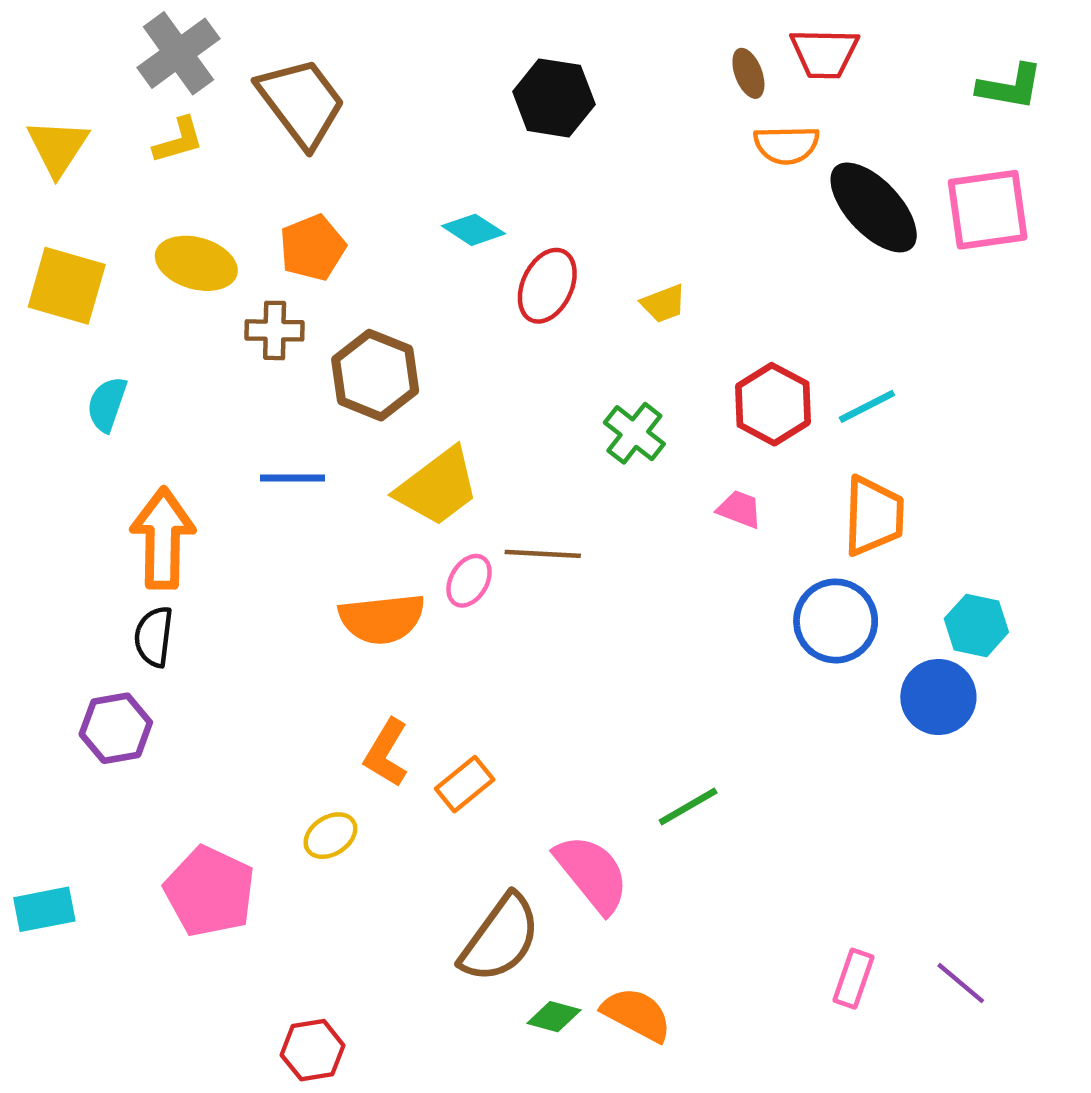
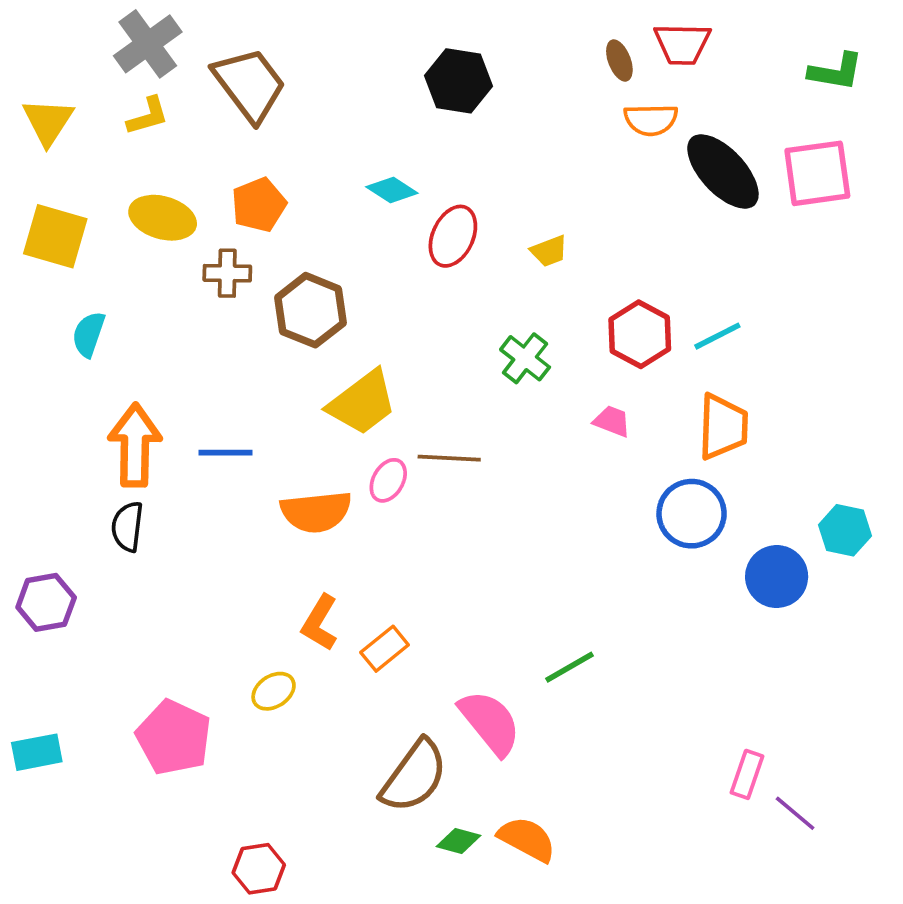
blue line: (292, 478) -> (225, 453), moved
cyan hexagon: (976, 625) -> (845, 530), moved
purple hexagon: (116, 728) -> (46, 602), moved
pink rectangle: (853, 979) -> (747, 774), moved

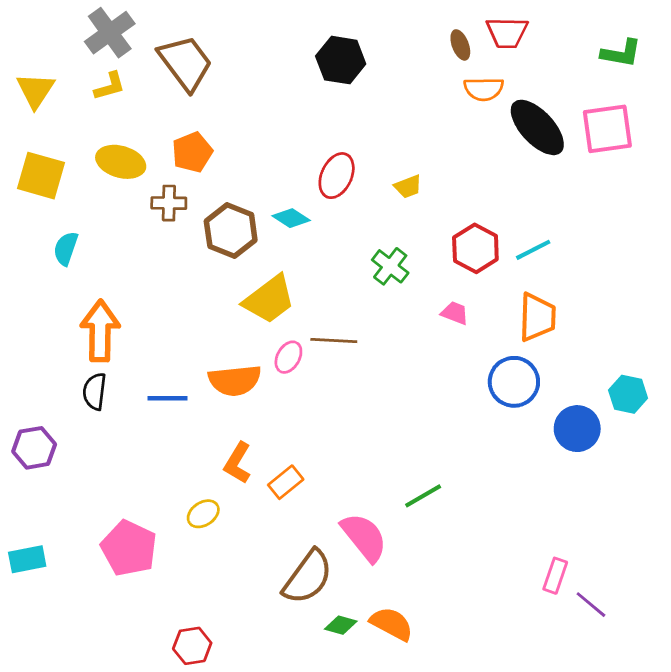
cyan diamond: (392, 190) -> (291, 218), moved
blue line: (225, 453) -> (167, 398), moved

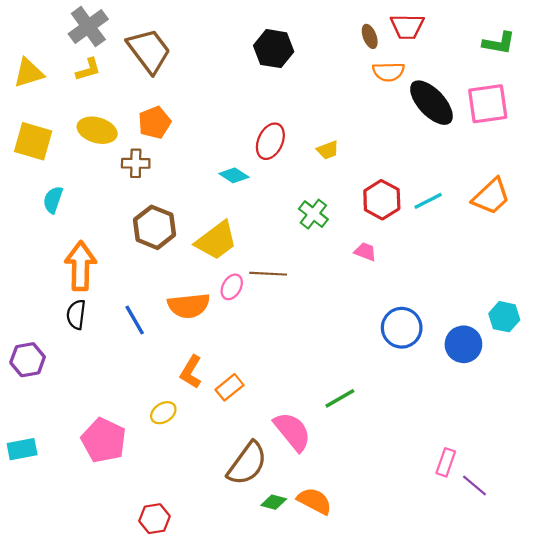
yellow triangle: (35, 90) -> (29, 73), turned 40
brown hexagon: (231, 231) -> (154, 227), moved
orange trapezoid: (537, 317) -> (491, 196), moved, turned 45
blue circle: (514, 382) -> (402, 328), moved
blue line: (167, 398) -> (135, 320), turned 60

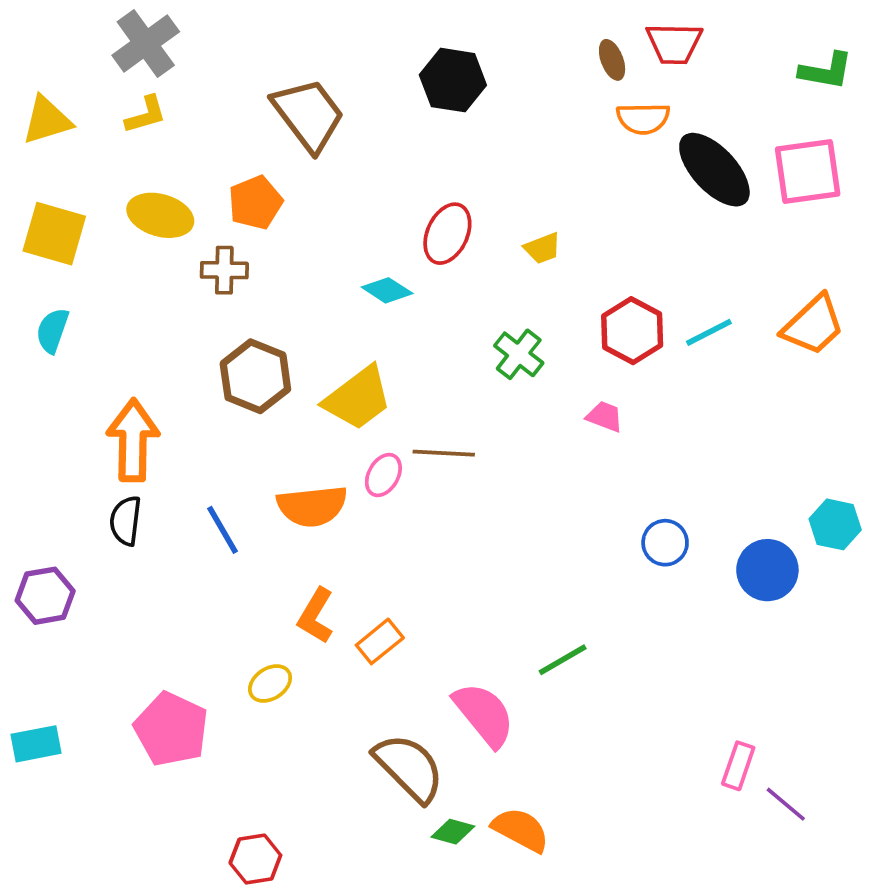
brown trapezoid: (149, 51) -> (308, 115), moved
cyan semicircle: (53, 200) -> (52, 331), moved
blue circle: (402, 328) -> (665, 543), size x0.7
brown semicircle: (247, 463) -> (409, 768), turned -81

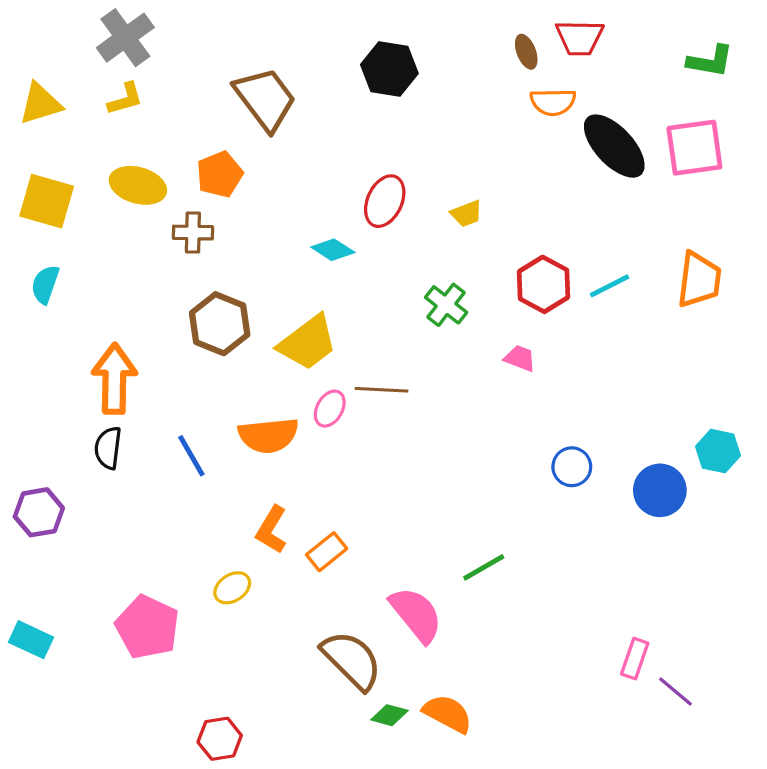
orange trapezoid: (813, 325) -> (699, 280), turned -40
cyan rectangle: (36, 744) -> (31, 640), turned 36

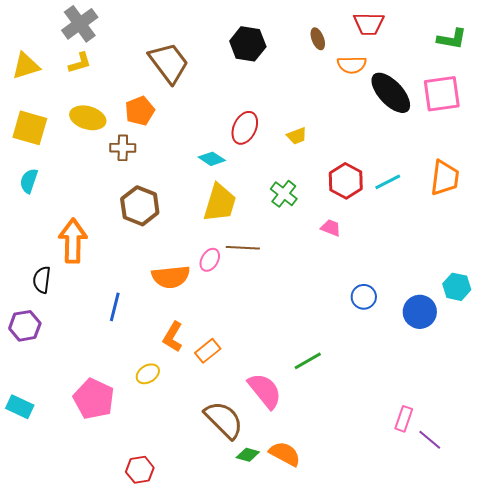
brown ellipse: (526, 52) -> (318, 39), moved
yellow trapezoid: (308, 343) -> (220, 203), moved, turned -36
black semicircle: (108, 448) -> (42, 280), moved
blue line: (191, 456) -> (115, 307), moved, turned 44

